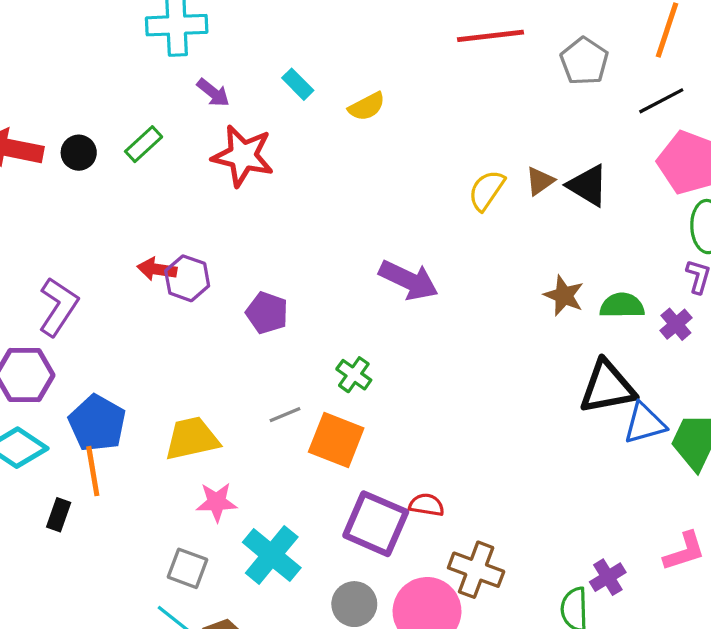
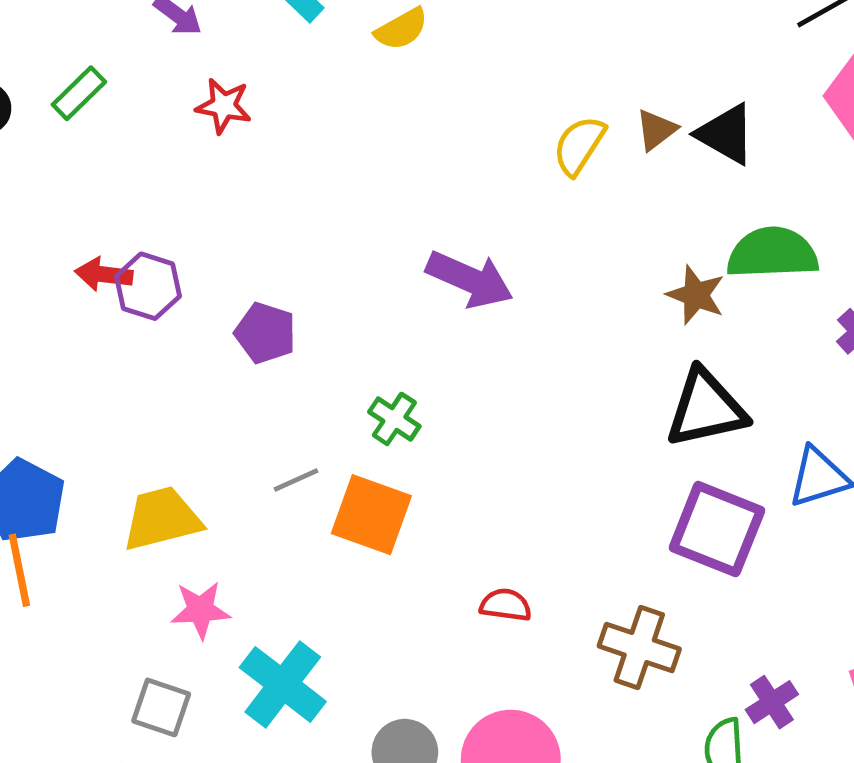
red star: (243, 156) -> (224, 106), size x0.6
green semicircle: (622, 306) -> (772, 253), moved, size x1.4
black triangle: (607, 387) -> (706, 408), moved
purple square: (376, 524) -> (717, 529), moved
brown cross: (476, 570) -> (639, 647), moved

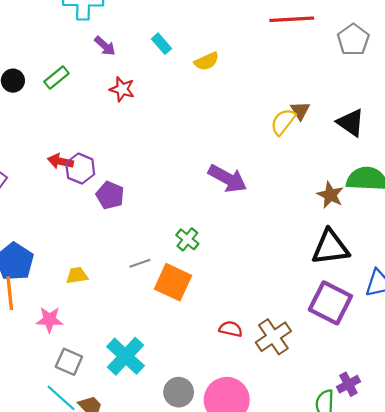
brown triangle: (656, 130) -> (300, 111), moved, turned -30
purple pentagon: (265, 333) -> (110, 195), moved
yellow trapezoid: (162, 519) -> (77, 275), size x0.6
pink star: (200, 610) -> (50, 320), moved
brown cross: (639, 647) -> (273, 337), moved, turned 32

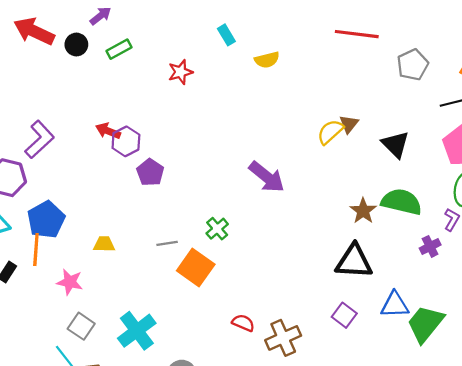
purple arrow: (105, 46) -> (100, 16), moved, turned -90
red star: (122, 89) -> (180, 72), turned 30
purple square: (330, 303) -> (344, 315), size x0.6

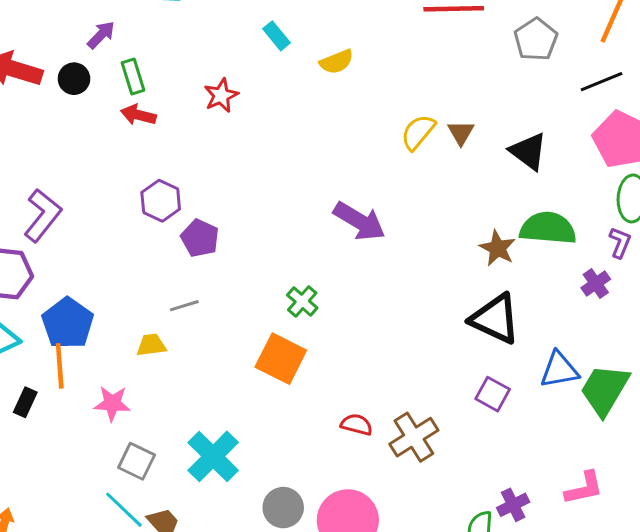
green rectangle: (119, 49) -> (133, 77), turned -70
red arrow: (108, 131) -> (138, 115), moved
yellow semicircle: (330, 132) -> (418, 132), moved
gray line: (167, 243) -> (184, 306), moved
black triangle: (354, 261) -> (495, 319), turned 30

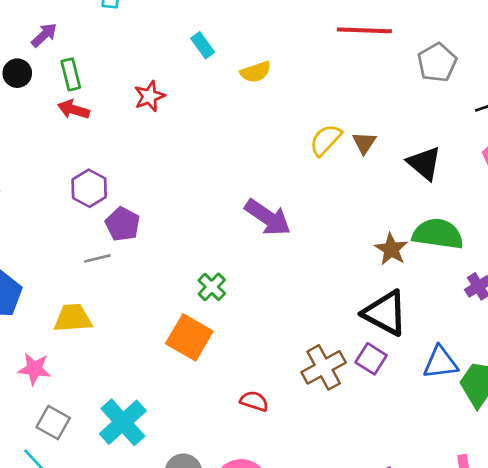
gray line: (184, 306) -> (97, 258), moved
yellow trapezoid: (151, 345) -> (73, 318), size x1.4
purple square: (493, 394) -> (371, 359), moved
brown cross: (414, 437) -> (324, 367), moved

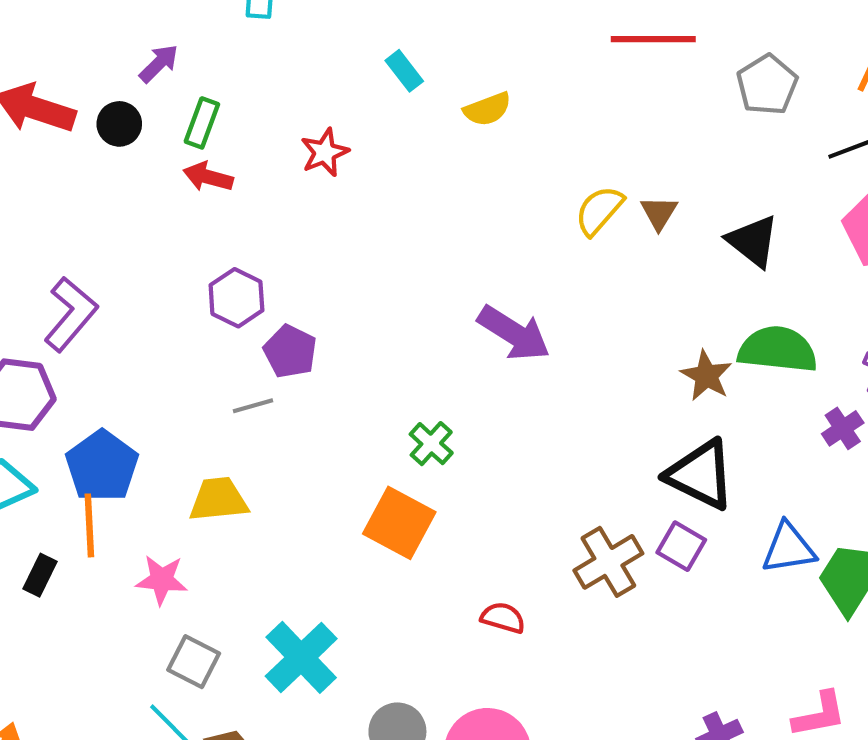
green rectangle: (71, 74) -> (202, 123), turned 36

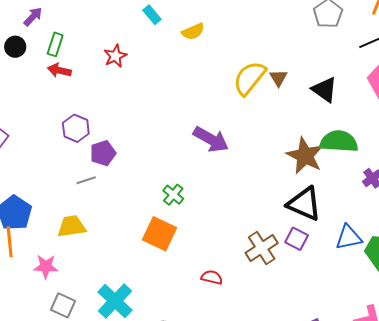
yellow semicircle: (599, 210) -> (249, 78), size x1.4
purple pentagon: (290, 351) -> (103, 153), turned 30
brown star: (706, 376) -> (305, 156), size x1.5

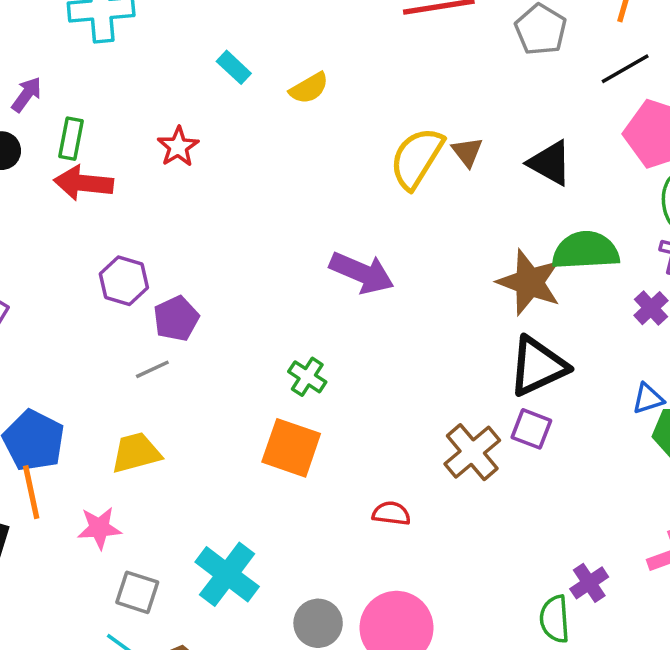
red arrow: (59, 70) -> (83, 183), size x1.4
black triangle: (304, 204) -> (538, 366), turned -42
blue triangle: (349, 237) -> (648, 399), moved, size x0.7

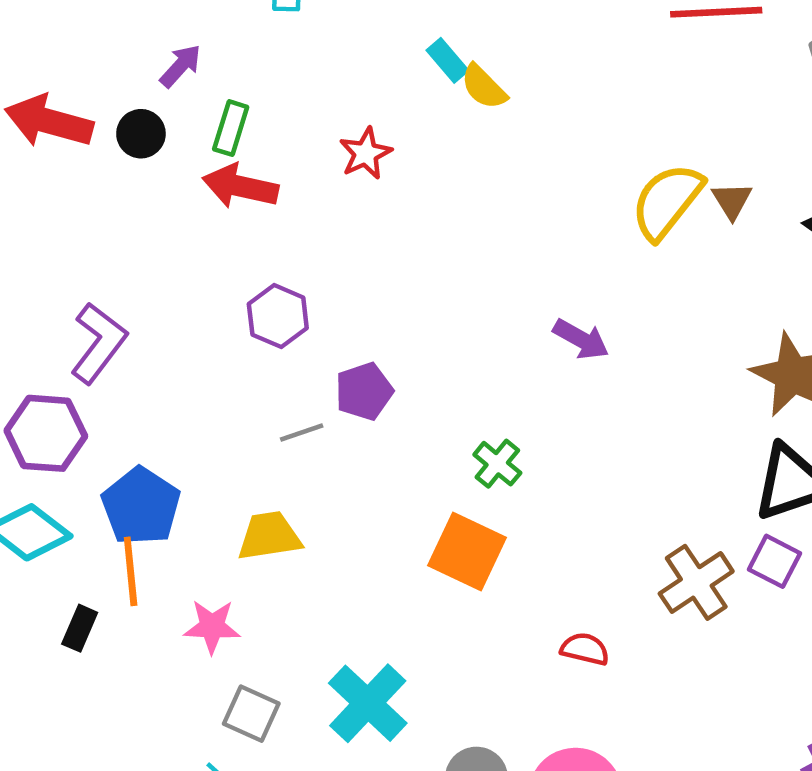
yellow semicircle: (309, 88) -> (484, 87), moved, turned 69
purple arrow: (362, 273) -> (581, 339), size x0.7
purple pentagon: (176, 319) -> (364, 391), moved

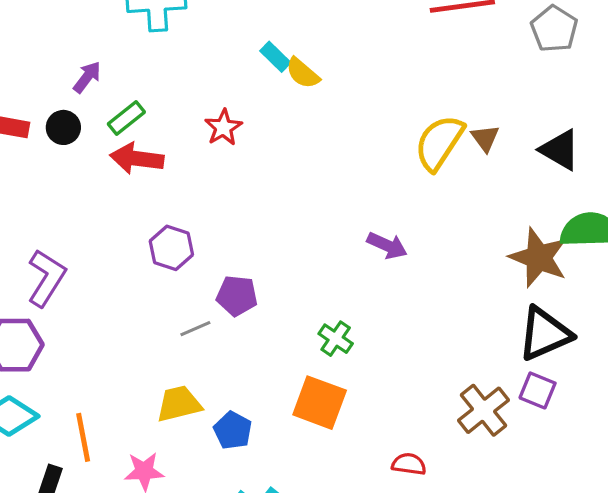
green rectangle: (231, 128) -> (126, 118), turned 39
purple pentagon: (364, 391) -> (237, 296), turned 30
blue pentagon: (141, 506) -> (233, 430), moved, size x0.7

